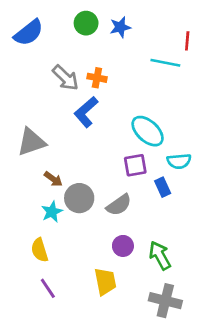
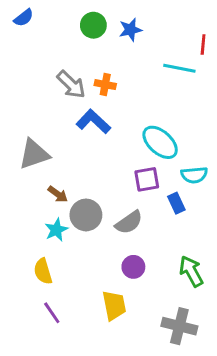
blue semicircle: (29, 33) -> (24, 18), moved, size x0.6
blue L-shape: (86, 112) -> (93, 122), turned 84
green arrow: (160, 256) -> (191, 271), moved

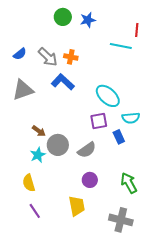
blue semicircle: (24, 18) -> (20, 54), moved
gray triangle: (34, 154) -> (23, 90), moved

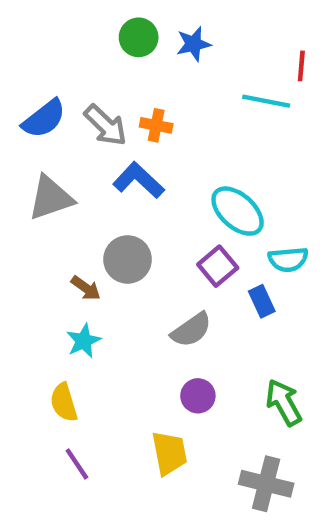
blue semicircle: (20, 54) -> (44, 119), size x1.5
purple square: (99, 121) -> (218, 266), turned -30
gray circle: (58, 145) -> (128, 259), moved

